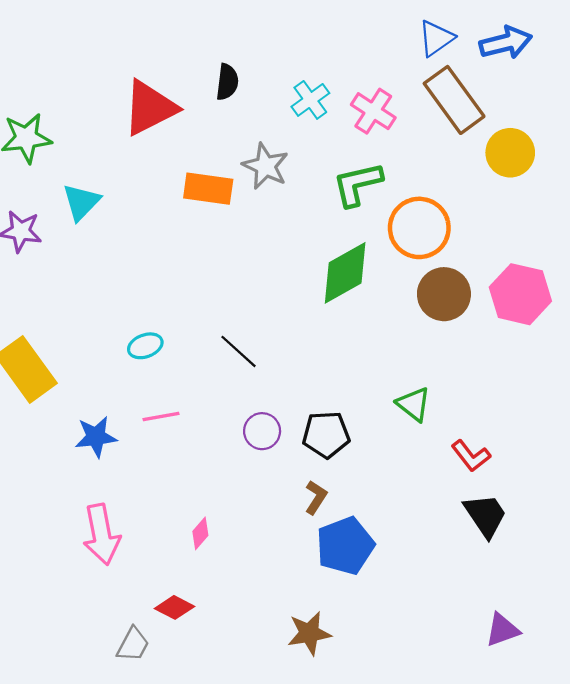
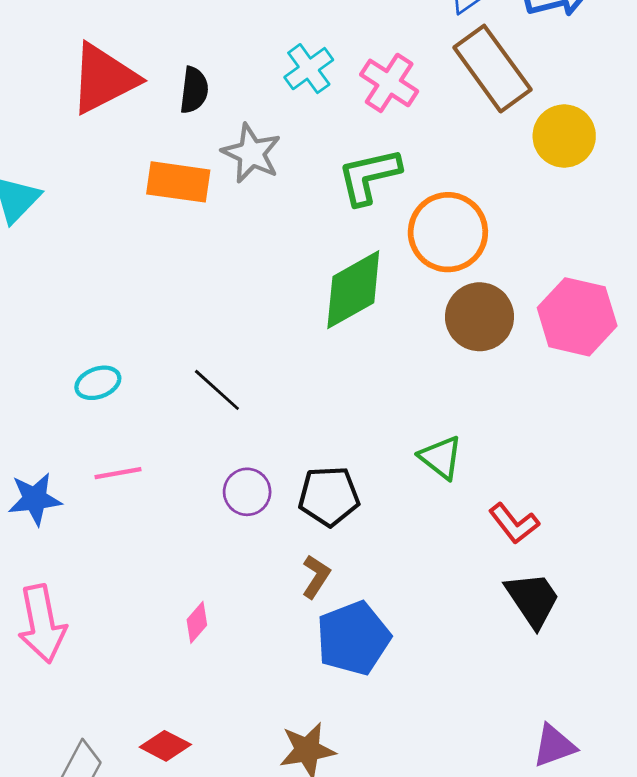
black semicircle: (227, 82) -> (194, 90), moved
pink diamond: (200, 533) -> (197, 622), moved
red diamond: (174, 607) -> (165, 746), moved

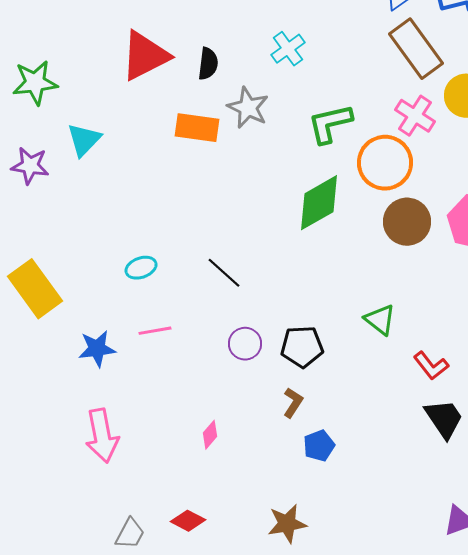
pink cross: (389, 83) -> (415, 116), moved
blue pentagon: (353, 638) -> (319, 446), size x0.6

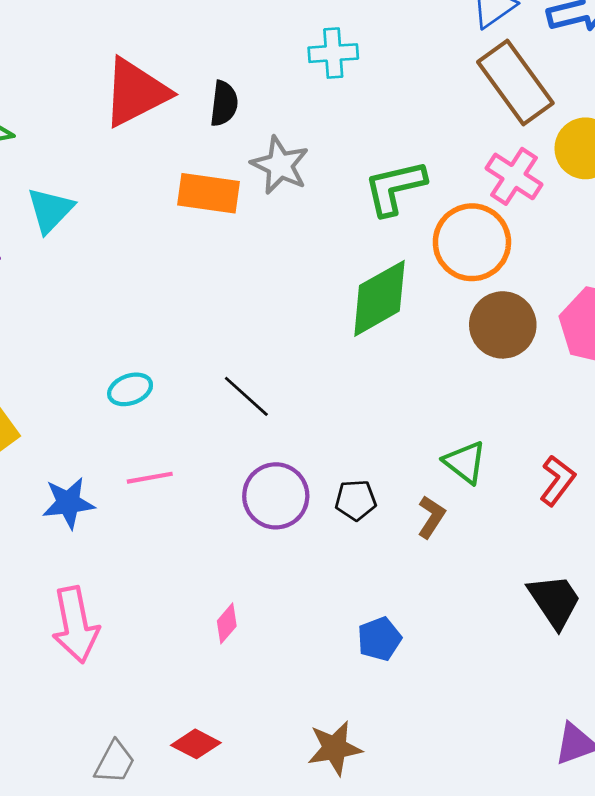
cyan cross: (288, 49) -> (333, 53), moved, turned 32
purple circle: (245, 344) -> (276, 496), size x1.4
black pentagon: (302, 347) -> (356, 500), size x0.7
red L-shape: (431, 366) -> (557, 480), moved, turned -105
brown L-shape: (293, 403) -> (431, 517), moved

